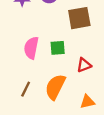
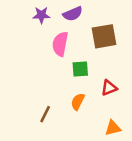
pink semicircle: (31, 48) -> (60, 44), moved
orange semicircle: (55, 87) -> (78, 102), moved, size x0.6

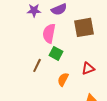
green square: (80, 69) -> (56, 53), moved, turned 32
brown line: (45, 114) -> (37, 65), moved

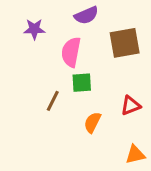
purple star: (34, 10) -> (34, 29), moved
green square: (56, 53) -> (82, 83), turned -32

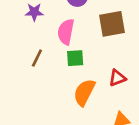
brown line: (53, 101) -> (37, 58), moved
orange semicircle: (92, 122) -> (84, 92), size x1.5

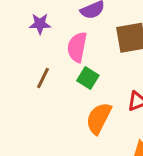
green square: (75, 58) -> (88, 78), turned 36

